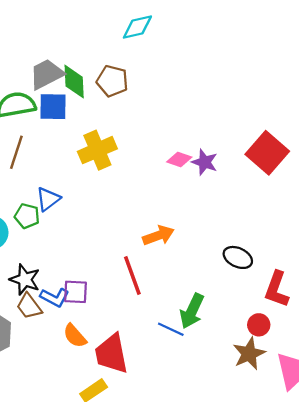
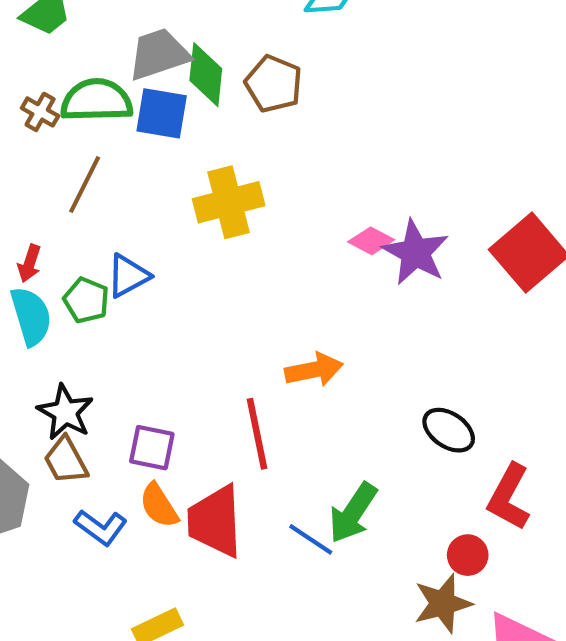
purple star: (205, 162) -> (415, 252), size x1.4
blue L-shape: (55, 297) -> (101, 527), moved
orange semicircle: (75, 336) -> (159, 506), moved
red trapezoid: (111, 354) -> (215, 521), moved

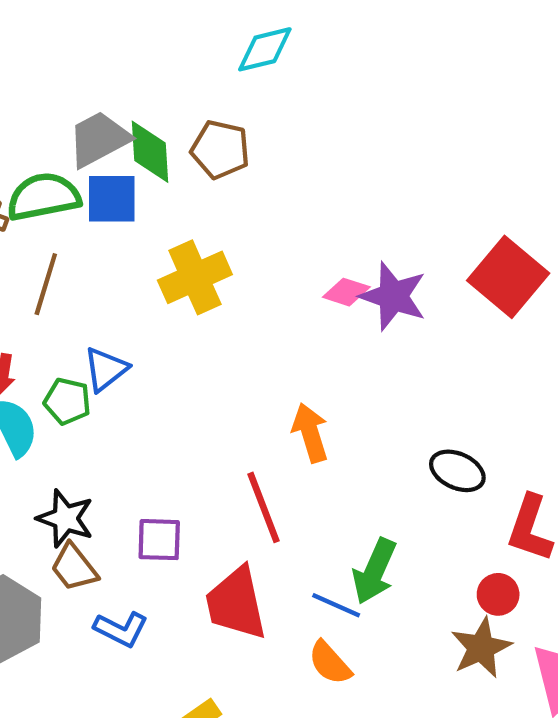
orange arrow: (314, 370) -> (310, 433), turned -86
orange semicircle: (159, 506) -> (330, 663), moved

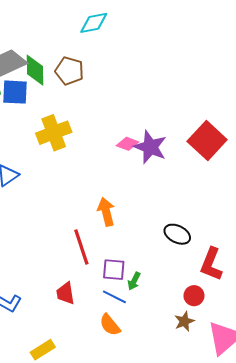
purple square: (159, 540) -> (114, 270), moved
green arrow: (374, 571) -> (134, 281), size x0.6
red trapezoid: (236, 603) -> (65, 293), size x0.6
brown star: (481, 648) -> (184, 321), size x0.7

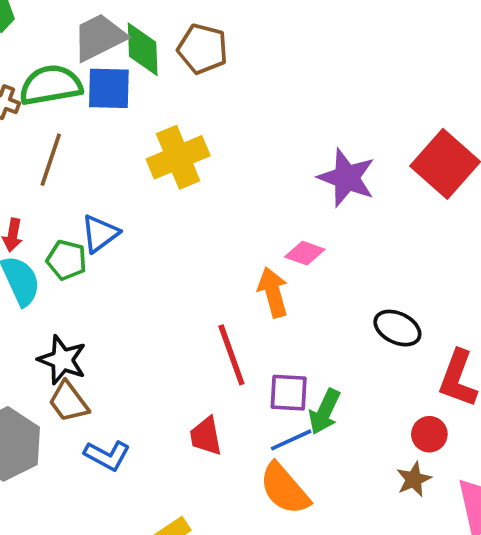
pink diamond: (127, 144) -> (305, 253), moved
green arrow: (134, 281) -> (325, 412), size x1.4
blue line: (114, 297) -> (291, 440), turned -50
orange semicircle: (110, 325) -> (284, 489), size x1.4

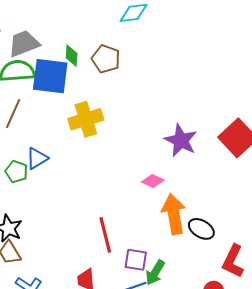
gray trapezoid: (99, 37) -> (24, 44), moved
green diamond: (143, 49) -> (72, 56), size x0.7
blue square: (109, 88) -> (50, 76), size x1.4
orange arrow: (273, 292) -> (174, 214), moved, size x1.4

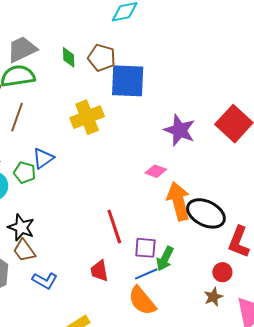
blue square: (50, 76) -> (128, 81), moved
black ellipse: (201, 229) -> (206, 213), size x1.5

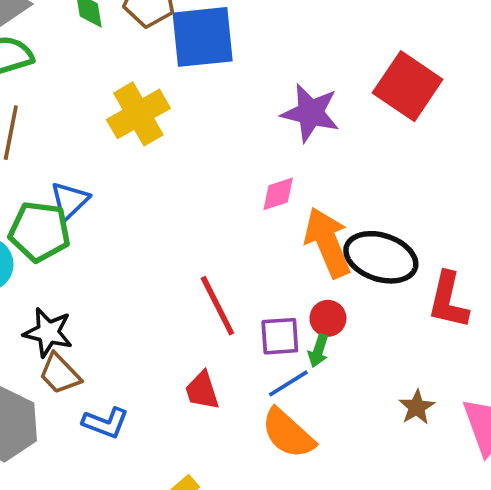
pink diamond: (156, 171) -> (278, 194), turned -30
green pentagon: (25, 172) -> (39, 231), size x1.5
green arrow: (165, 259) -> (318, 351), size x0.7
red circle: (222, 272) -> (328, 318), moved

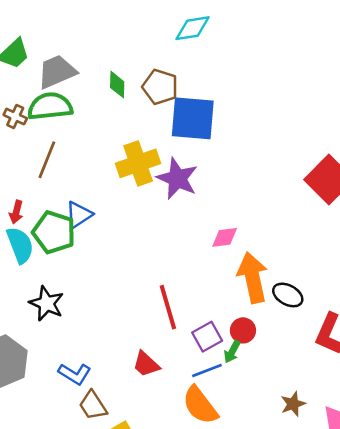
purple star: (310, 113) -> (177, 179), moved
black ellipse: (381, 257) -> (288, 295), size x0.6
purple square: (280, 336) -> (207, 337), turned -36
brown trapezoid: (60, 374) -> (93, 405), moved
red trapezoid: (202, 391) -> (146, 364), turned -40

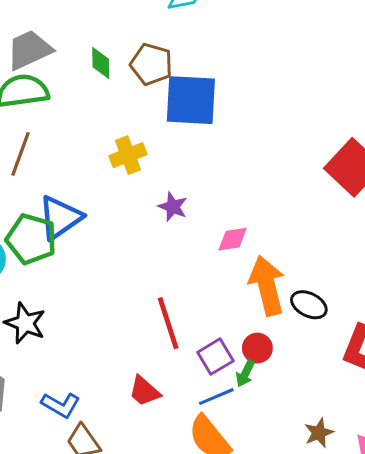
yellow cross: (138, 163) -> (128, 155), size x0.7
purple star: (177, 179) -> (173, 207), moved, size x0.6
blue triangle: (79, 215) -> (60, 218), size x1.4

